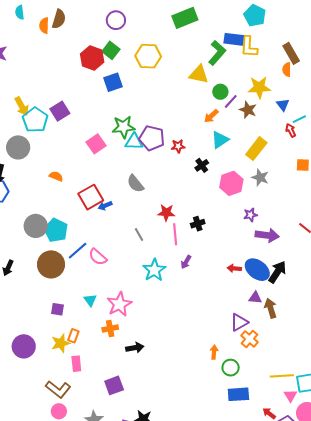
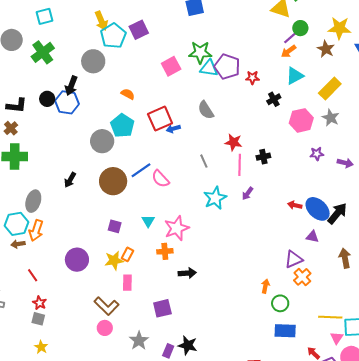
purple line: (231, 101) -> (291, 37), moved
cyan pentagon: (56, 230) -> (122, 126), moved
purple arrow: (267, 235) -> (345, 163), moved, size x0.7
brown arrow: (271, 308) -> (345, 258), moved

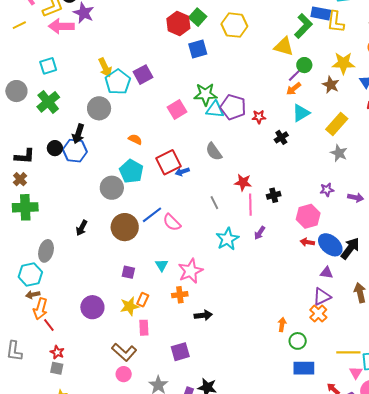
pink hexagon: (301, 120) -> (308, 216), moved
orange arrow: (36, 230) -> (40, 309), moved
purple triangle: (294, 259) -> (322, 297), moved

